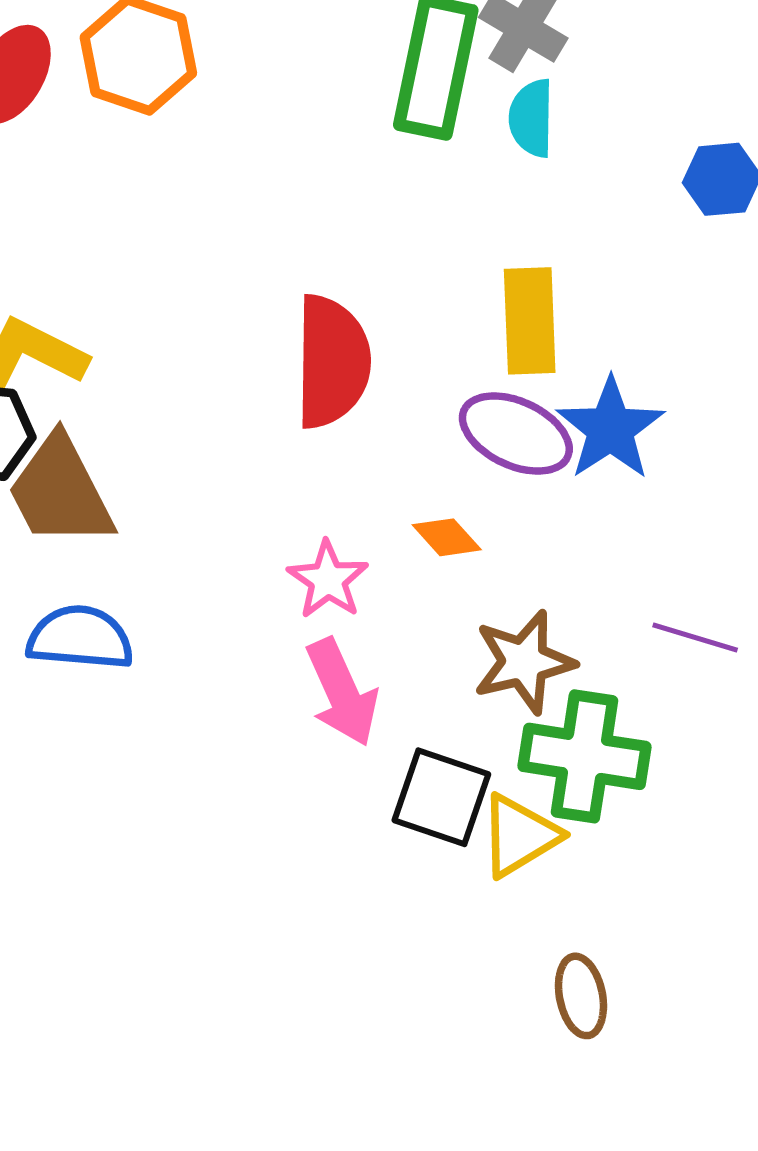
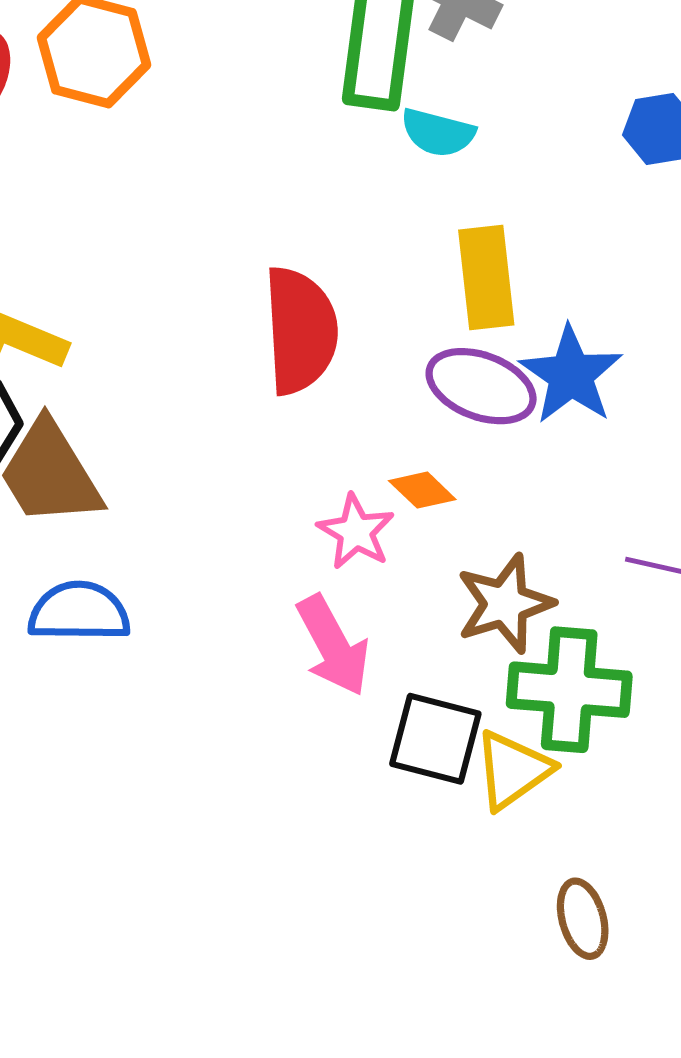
cyan semicircle: (531, 118) -> (438, 133), moved, turned -72
pink star: (328, 580) -> (356, 532), moved

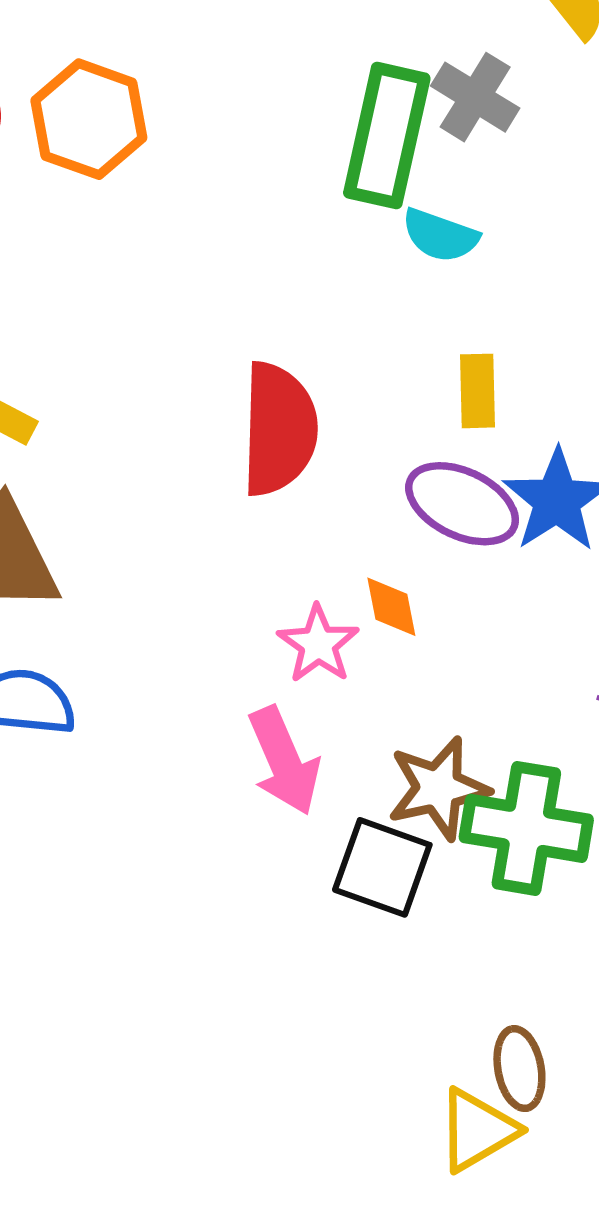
yellow rectangle: (486, 278) -> (477, 391), size x0.7
orange diamond: (422, 490) -> (391, 607), turned 30
brown star: (505, 604) -> (438, 788), moved
yellow triangle: (513, 770) -> (477, 1130), moved

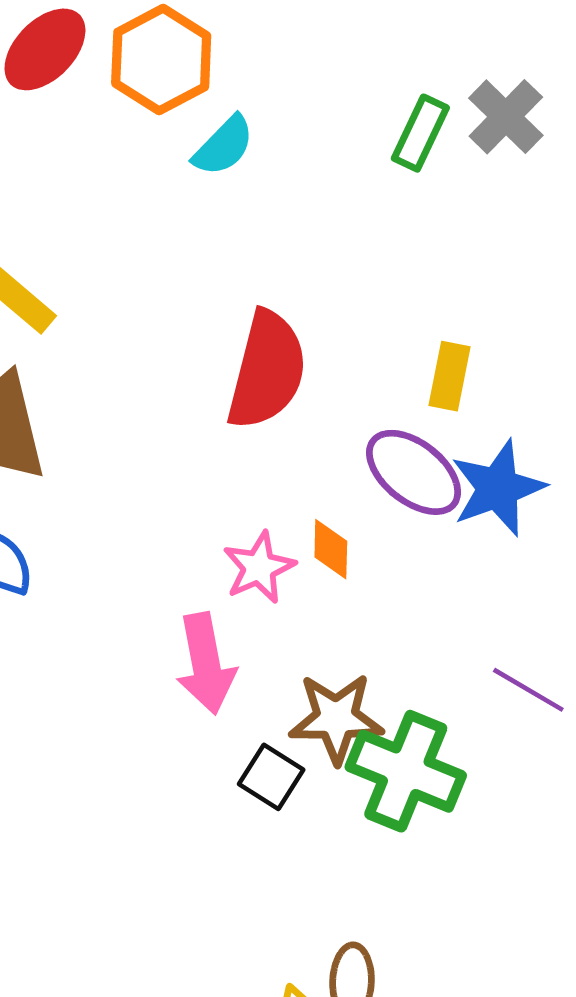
green rectangle: (387, 136) -> (420, 133), size x0.6
cyan semicircle: (440, 235) -> (224, 146), moved, turned -78
black square: (382, 867) -> (271, 777), size x0.7

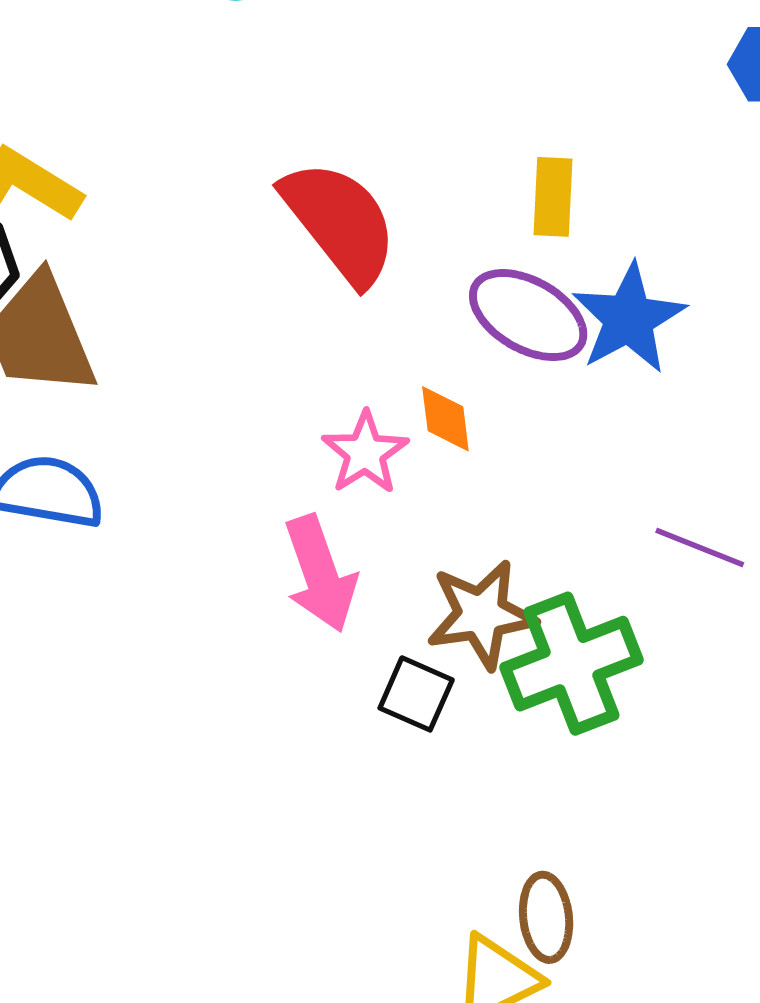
red semicircle: (267, 370) -> (340, 222), turned -44
green cross: (406, 771) -> (572, 664), turned -35

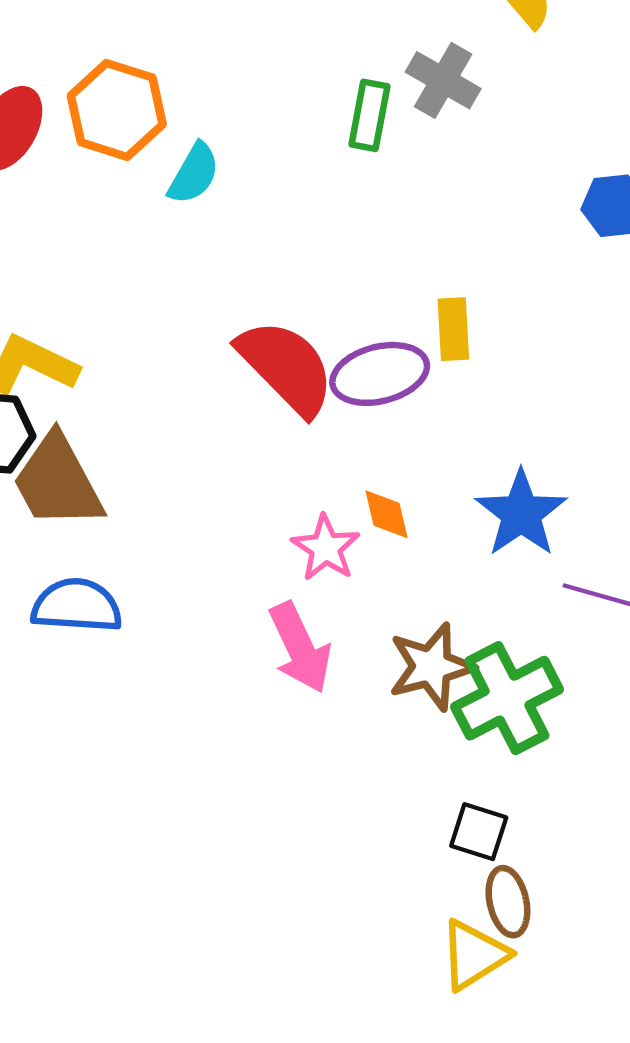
purple ellipse: (528, 315) -> (380, 374), moved, turned -38
blue star: (629, 319) -> (521, 513), moved
black square: (416, 694) -> (479, 832), moved

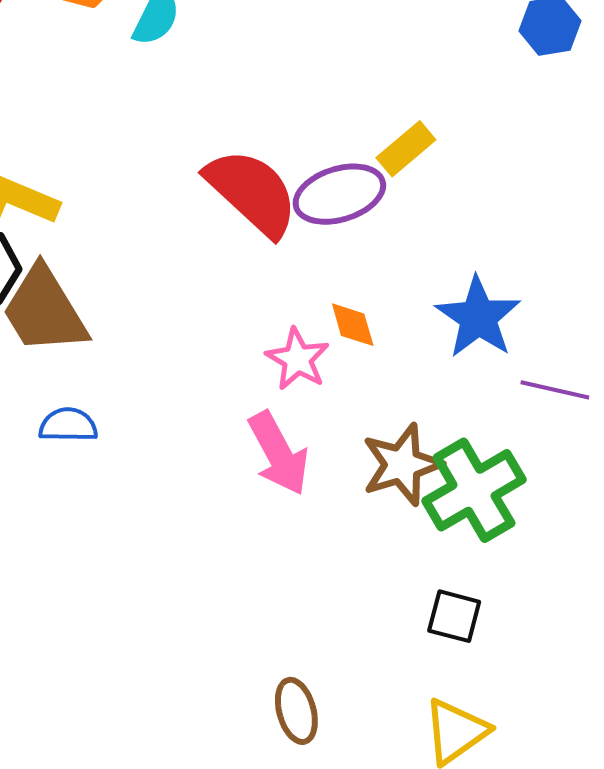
yellow rectangle: (453, 329) -> (406, 149), turned 56
blue semicircle: (77, 606) -> (68, 425), size x0.7
brown ellipse: (508, 902) -> (296, 711), moved

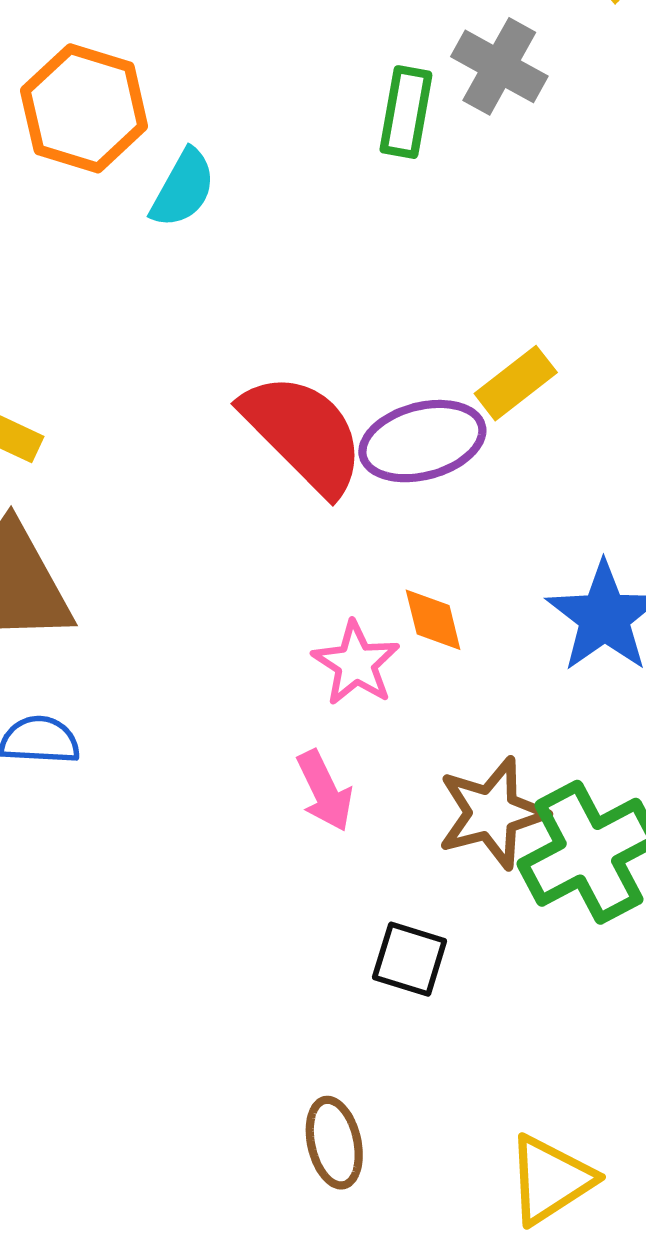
pink arrow: (279, 453) -> (325, 791), size x0.7
black square: (454, 616) -> (410, 959), moved

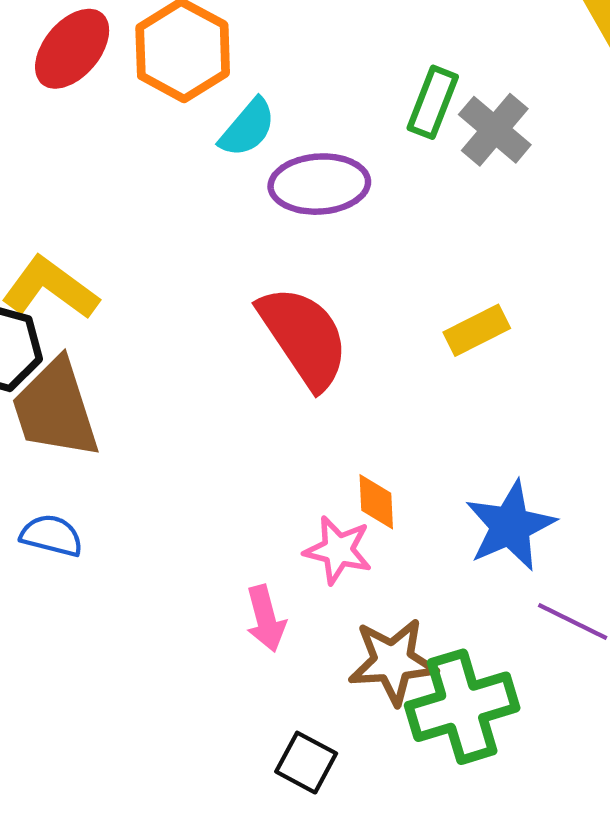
gray cross: (499, 66) -> (495, 130), moved
purple ellipse: (422, 441) -> (319, 184), moved
pink star: (356, 663) -> (338, 550), moved, turned -30

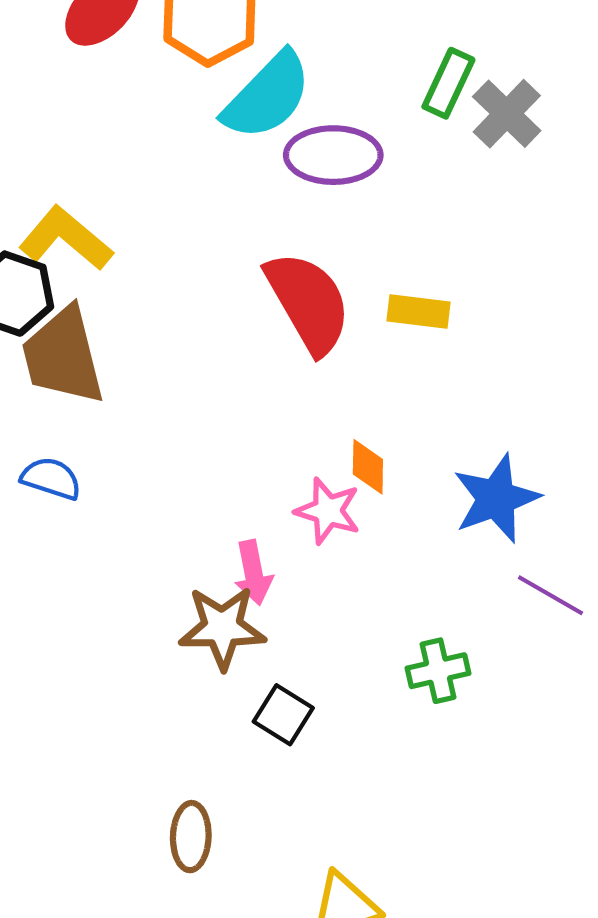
cyan semicircle: (248, 128) -> (267, 96), size x1.6
yellow rectangle: (477, 330) -> (418, 311), moved, turned 30
brown star: (393, 661) -> (222, 628), moved
green cross: (462, 707) -> (438, 671), size x0.6

